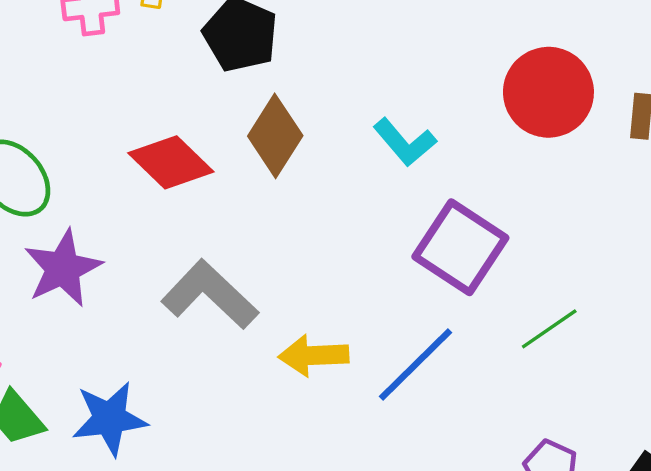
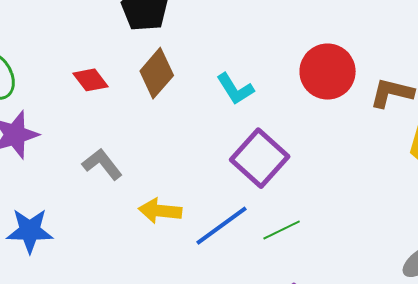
red diamond: (171, 162) -> (91, 80), size x0.7
gray L-shape: (210, 295) -> (102, 164), size x0.7
green line: (549, 329) -> (282, 230), moved

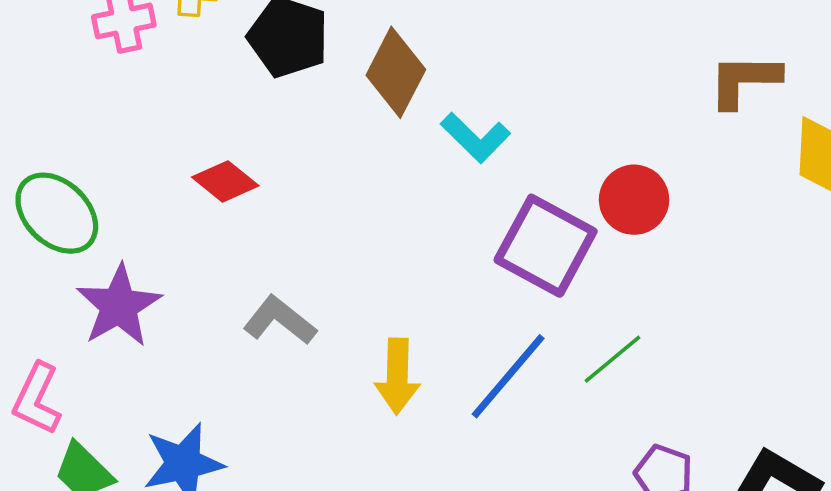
red circle: (328, 72) -> (634, 200), moved, size x0.7
brown diamond: (157, 73) -> (396, 72), moved
yellow arrow: (160, 211) -> (397, 376), turned -81

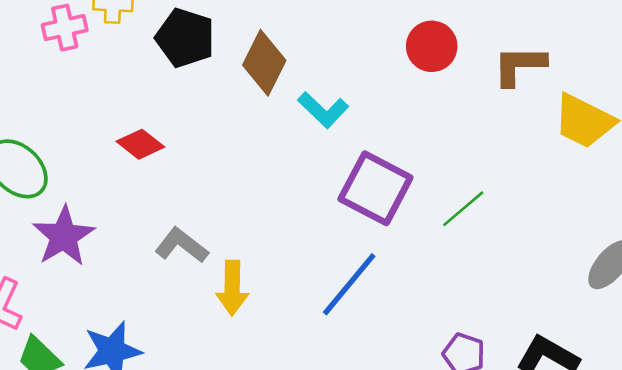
red circle: (634, 200) -> (432, 46), moved
green line: (612, 359) -> (463, 209), moved
yellow arrow: (397, 376) -> (232, 288), moved

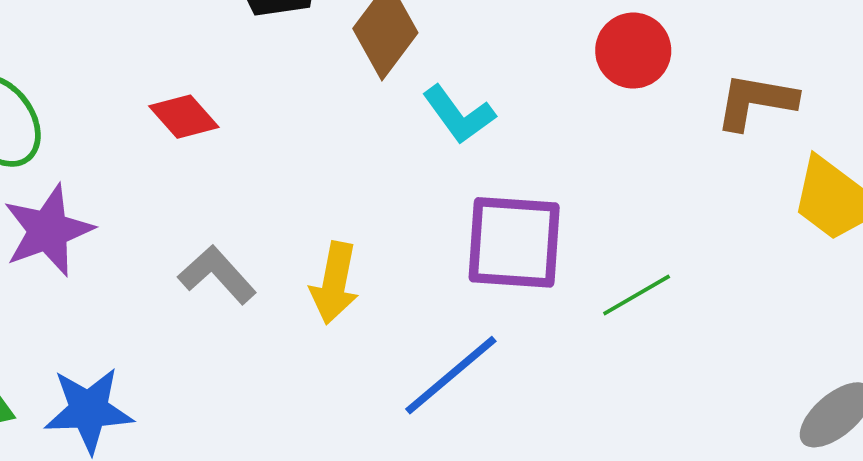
purple square: (375, 188) -> (514, 242), turned -34
yellow arrow: (232, 288) -> (334, 283), moved

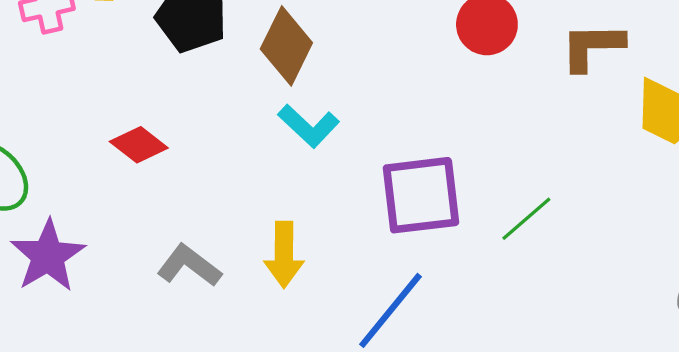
cyan L-shape: (459, 115) -> (309, 126), moved

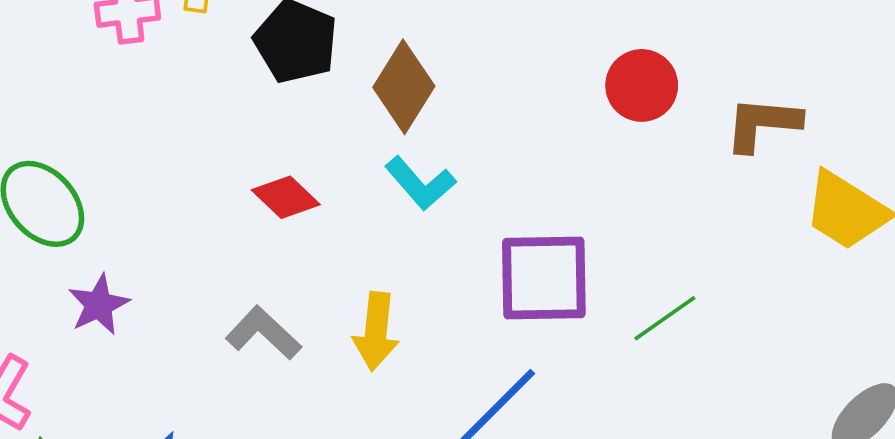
red diamond: (139, 145) -> (286, 197), moved
purple star: (48, 256) -> (99, 305), size x0.7

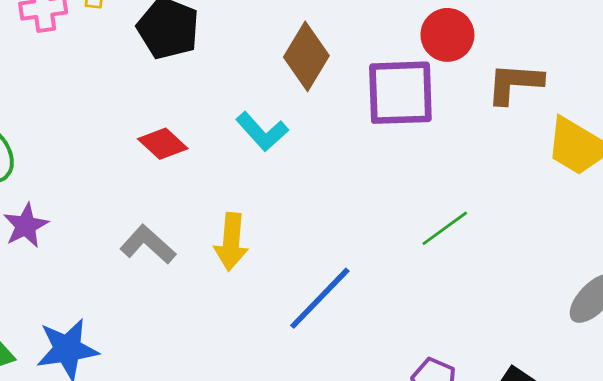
red circle: (642, 85) -> (447, 35), moved
brown diamond: (404, 87) -> (306, 56), moved
purple square: (544, 278) -> (400, 93), moved

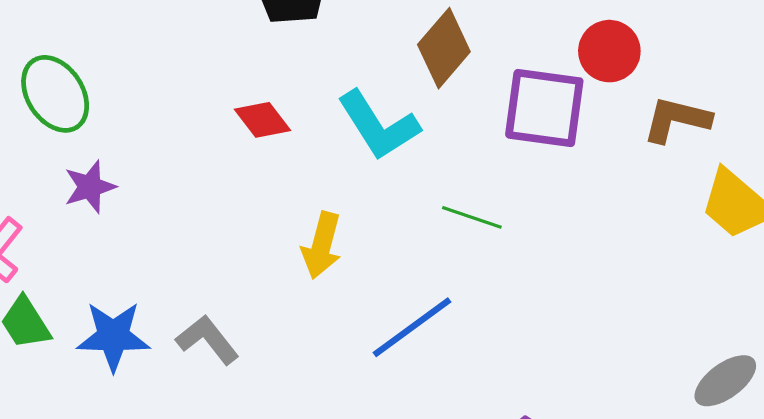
cyan L-shape: (262, 132) -> (379, 125), size x1.4
green line: (445, 228) -> (472, 217), moved, turned 45
gray L-shape: (148, 244) -> (208, 340), moved

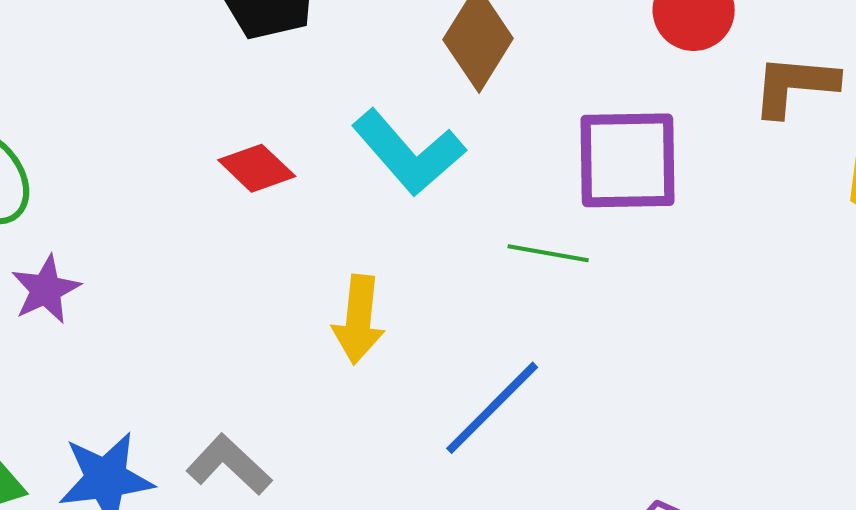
purple square: (544, 108) -> (628, 160), moved

